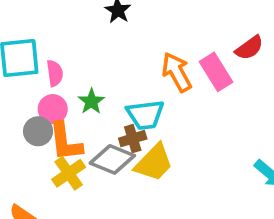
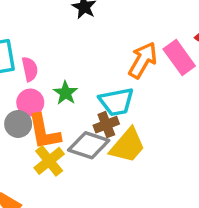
orange arrow: (177, 72) -> (143, 60), turned 63

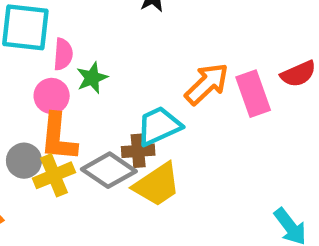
green star: (66, 93) -> (92, 78), moved
cyan trapezoid: (116, 102) -> (159, 126), turned 150
gray circle: (18, 124) -> (24, 161), moved

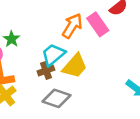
gray diamond: (109, 170) -> (56, 98), moved
yellow trapezoid: (157, 185) -> (75, 66), moved

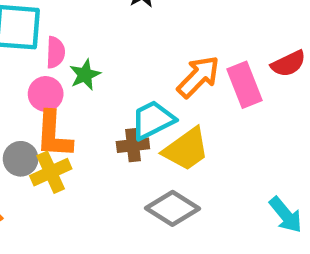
gray diamond: (56, 98) -> (173, 208), moved

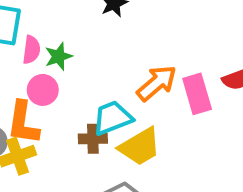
green star: (85, 75) -> (58, 56), moved
pink circle: (46, 94) -> (43, 90), moved

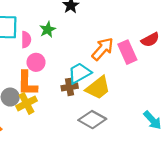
green star: (58, 56) -> (48, 30), moved

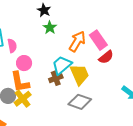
green star: (48, 30) -> (50, 28), moved
red semicircle: (150, 40) -> (106, 57), moved
yellow trapezoid: (98, 88) -> (79, 74), turned -65

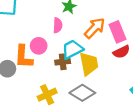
pink semicircle: (12, 46) -> (58, 25), moved
pink circle: (24, 63) -> (39, 46), moved
yellow cross: (23, 99) -> (47, 95), moved

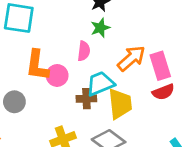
orange L-shape: (24, 57) -> (37, 65), moved

